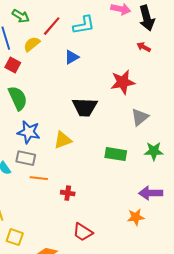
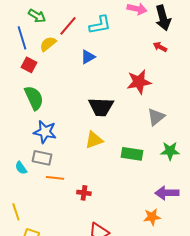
yellow triangle: (63, 140) -> (94, 140), moved

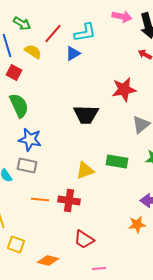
yellow semicircle: (48, 44) -> (33, 52), turned 72
blue triangle: (88, 57) -> (73, 54), moved
yellow triangle: (94, 140) -> (85, 170), moved
orange line: (55, 178) -> (40, 200), moved
red cross: (84, 193) -> (69, 200), size x1.5

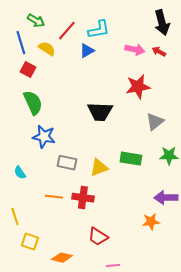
pink arrow: (122, 16) -> (135, 50), moved
gray rectangle: (27, 166) -> (67, 163), moved

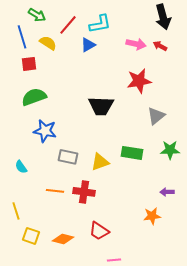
red square: (28, 70) -> (29, 64), turned -35
green semicircle: (33, 103) -> (34, 97), turned -85
purple arrow: (166, 198) -> (167, 192), size x0.6
orange diamond: (62, 258) -> (63, 239), moved

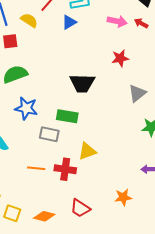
red star: (139, 81) -> (120, 58), size x0.7
green rectangle: (132, 153) -> (67, 116), moved
yellow triangle: (100, 162) -> (87, 151), moved
orange star: (152, 216) -> (123, 197), moved

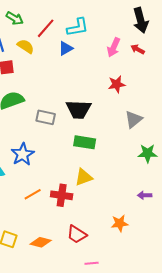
pink arrow: (117, 21) -> (114, 47), turned 102
blue star: (26, 108) -> (23, 154), moved, turned 30
green rectangle: (67, 116) -> (85, 142), moved
gray rectangle: (49, 134) -> (46, 117), moved
orange line: (36, 168) -> (33, 194), turned -36

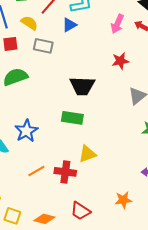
gray rectangle: (46, 117) -> (43, 46), moved
green rectangle: (85, 142) -> (72, 118), moved

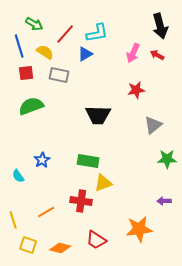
green rectangle: (72, 118) -> (88, 161), moved
blue star: (26, 131) -> (42, 160), size x0.7
orange line: (36, 171) -> (46, 212), moved
orange star: (123, 200) -> (139, 229), size x1.5

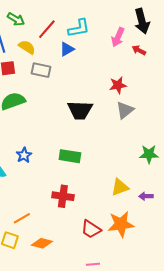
pink arrow: (133, 53) -> (118, 37), moved
gray triangle: (153, 125) -> (125, 110), moved
yellow triangle: (103, 183) -> (120, 187), moved
orange line: (46, 212) -> (22, 218), moved
red trapezoid: (96, 240) -> (91, 229), moved

